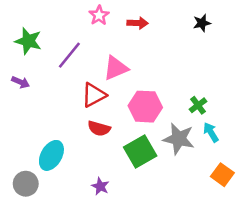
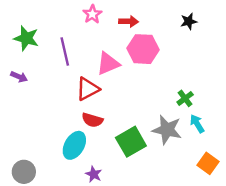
purple line: (69, 55) -> (65, 51), turned -52
pink hexagon: (145, 107) -> (143, 49), moved
cyan ellipse: (51, 155) -> (74, 145), moved

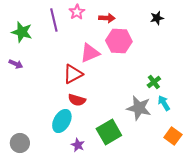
purple line: (65, 51) -> (54, 20), moved
green square: (131, 142) -> (109, 132), moved

